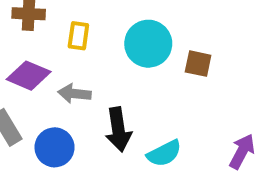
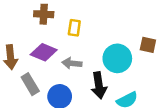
cyan circle: (148, 44) -> (117, 58), moved

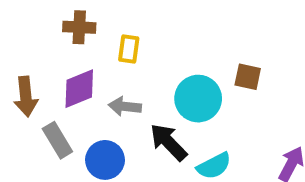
purple diamond: (44, 52) -> (79, 89), turned -45
black arrow: (99, 85) -> (168, 142), turned 145

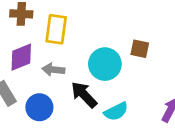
yellow rectangle: (129, 49) -> (56, 29), size x1.5

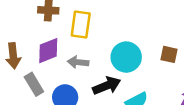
brown square: (140, 49) -> (169, 54), moved
black arrow: (84, 95) -> (107, 86), turned 112

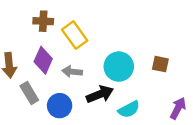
yellow rectangle: (81, 25) -> (75, 35), turned -44
purple diamond: (48, 51) -> (43, 60), turned -44

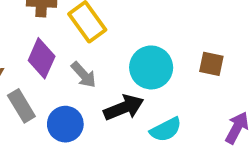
gray arrow: (72, 72) -> (84, 75), turned -138

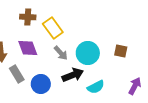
purple diamond: (42, 58) -> (28, 48), turned -45
gray arrow: (84, 75) -> (61, 53), moved

